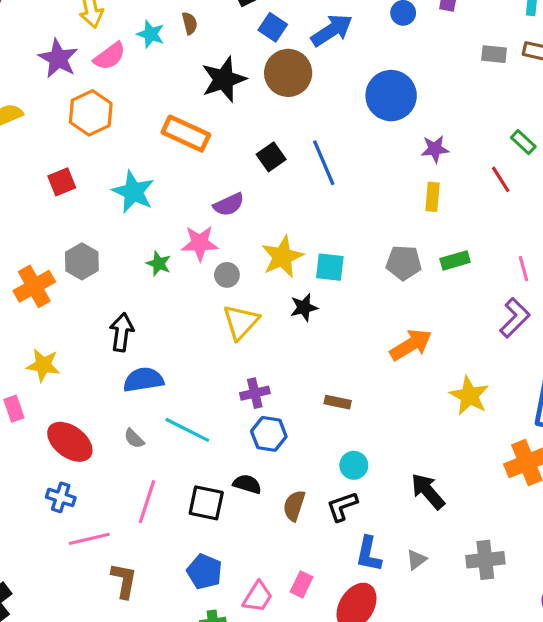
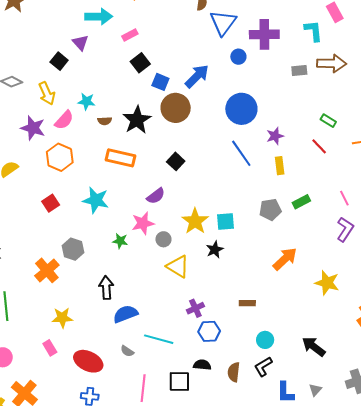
brown semicircle: (190, 23) -> (105, 121), moved, turned 112
blue line: (324, 163) -> (241, 153), moved
yellow triangle: (241, 322) -> (178, 266), turned -30

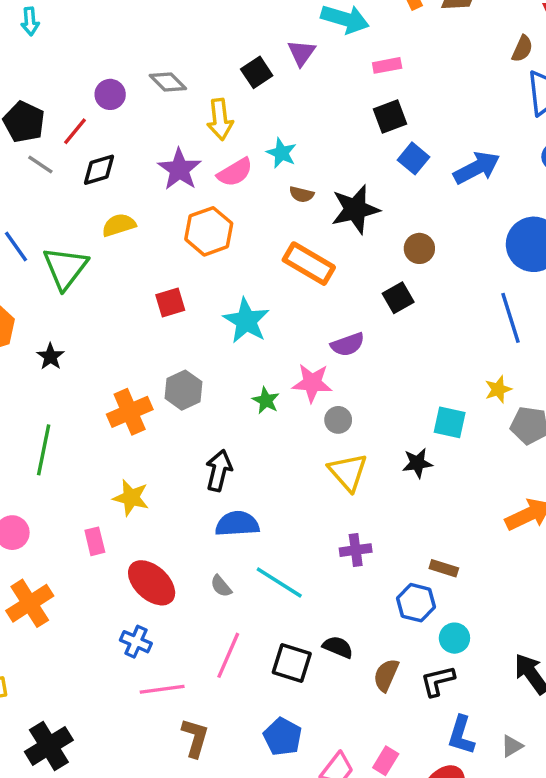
brown circle: (176, 108) -> (419, 248), moved, size x0.6
yellow star: (195, 221) -> (498, 389), moved, size x0.6
blue hexagon: (209, 331) -> (416, 603), moved

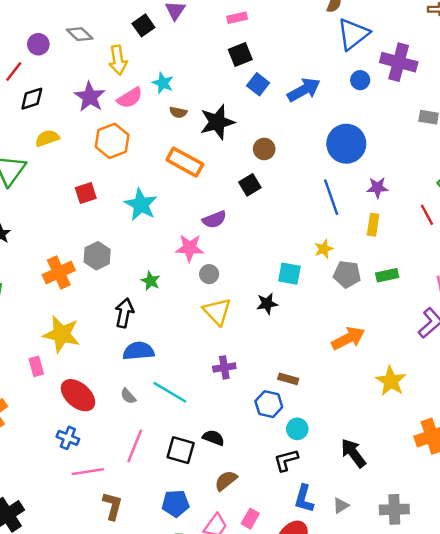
green star: (266, 401) -> (151, 281), moved
yellow star: (131, 498) -> (61, 334), size x1.4
brown semicircle: (386, 675) -> (226, 481), moved, turned 30
blue pentagon: (283, 737) -> (175, 503), turned -30

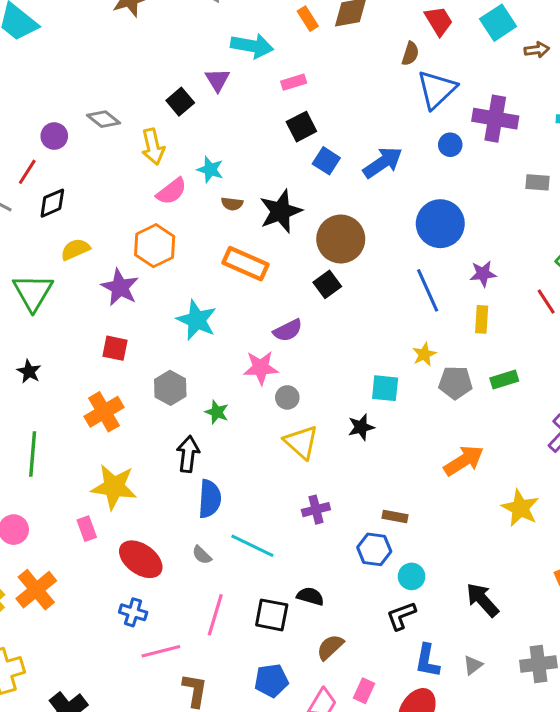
purple star: (90, 97) -> (120, 287), moved
brown circle: (264, 149) -> (341, 239), size x1.8
red square: (86, 193) -> (115, 348), moved, turned 35
gray hexagon: (97, 256) -> (170, 388), moved
blue semicircle: (138, 351) -> (210, 499), turned 104

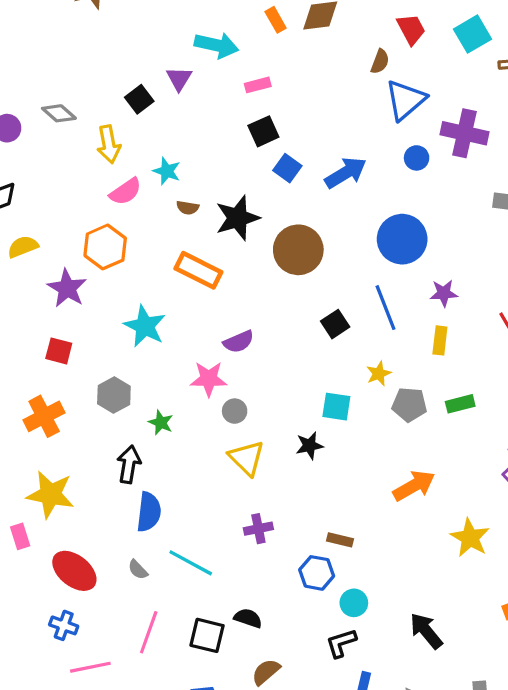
black square: (327, 284) -> (335, 324), moved

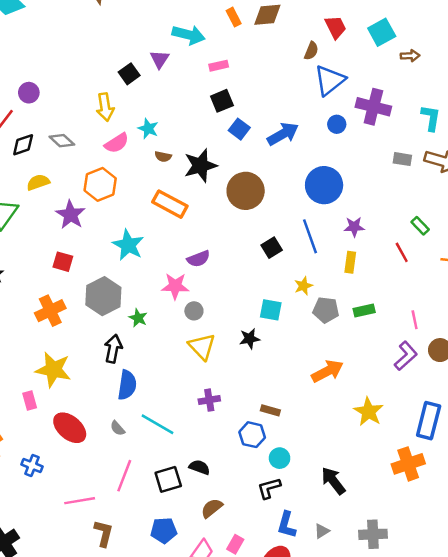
gray diamond: (59, 113) -> (62, 141), moved
gray hexagon: (114, 395) -> (103, 296), size x1.4
blue cross: (64, 625) -> (32, 466), moved
black square: (207, 635) -> (168, 479), turned -32

